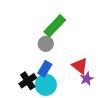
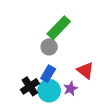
purple star: (87, 79) -> (70, 89), moved

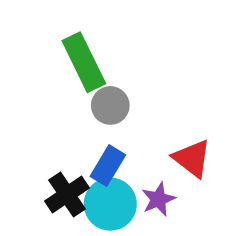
green rectangle: (59, 28) -> (84, 62), moved, turned -70

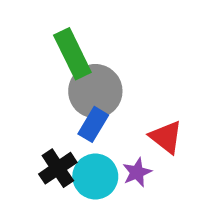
gray circle: (110, 105) -> (95, 91), size x1.6
blue rectangle: (108, 166) -> (93, 124), moved

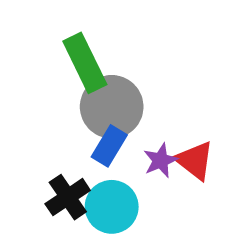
purple star: (137, 172) -> (160, 160), moved

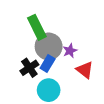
purple star: (160, 160) -> (70, 51), moved
black cross: (68, 197) -> (29, 68), moved

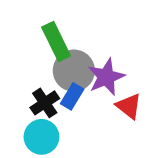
purple star: (70, 51) -> (106, 77), size x1.6
cyan circle: (49, 90) -> (41, 137), moved

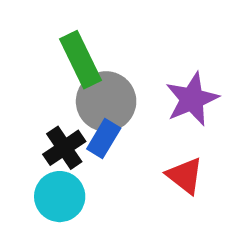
purple star: (106, 77) -> (192, 99), moved
red triangle: (129, 106) -> (185, 176), moved

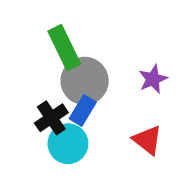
purple star: (192, 99) -> (153, 79), size x0.7
cyan circle: (60, 197) -> (68, 144), moved

